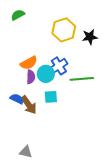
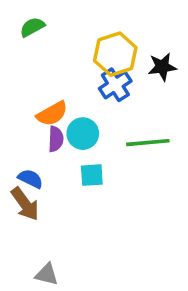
blue cross: (59, 66) -> (115, 85), moved
brown arrow: (29, 105) -> (25, 204), moved

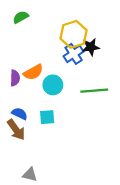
black star: (162, 67) -> (91, 47), moved
purple semicircle: (56, 139) -> (15, 78), moved
cyan square: (92, 175) -> (47, 117), moved

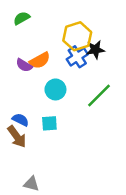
orange semicircle: (33, 72) -> (40, 60), moved
purple semicircle: (15, 78) -> (24, 65), moved, turned 119
green line: (94, 91) -> (99, 96), turned -40

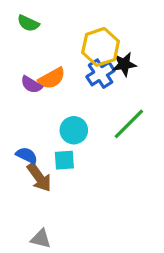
green semicircle: (22, 18) -> (28, 23), turned -126
cyan circle: (55, 89) -> (74, 130), moved
brown arrow: (17, 137) -> (39, 177), moved

